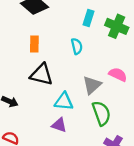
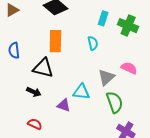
orange rectangle: (34, 44) -> (55, 41), size x1.5
black triangle: (41, 74) -> (43, 68), moved
purple triangle: (59, 125) -> (64, 105), moved

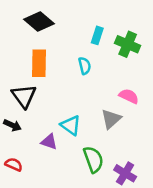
black triangle: (43, 68) -> (24, 96), turned 40
gray triangle: (106, 77) -> (111, 119), moved
cyan triangle: (81, 92) -> (71, 125), turned 30
green semicircle: (115, 102) -> (93, 159), moved

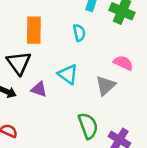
cyan triangle: (71, 125) -> (68, 74), moved
purple triangle: (49, 142) -> (39, 89), moved

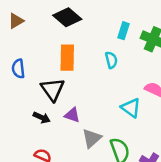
cyan triangle: (68, 74) -> (131, 108), moved
gray triangle: (106, 86) -> (92, 138), moved

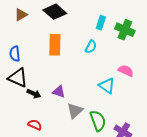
brown triangle: (16, 21) -> (21, 15), moved
cyan semicircle: (111, 60) -> (91, 47), turned 40
black triangle: (53, 89) -> (18, 78), moved, turned -30

